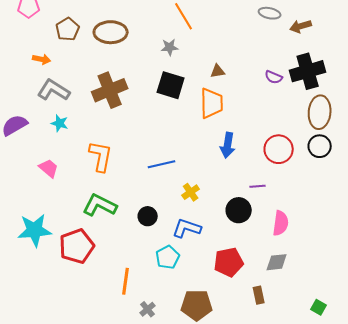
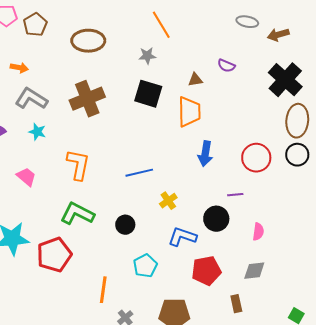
brown pentagon: (68, 29) -> (35, 25), moved
black cross: (308, 71) -> (285, 80), turned -32
purple semicircle: (274, 77) -> (226, 66), moved
pink semicircle: (281, 223) -> (258, 232), size x0.7
blue L-shape: (187, 228) -> (182, 237), moved

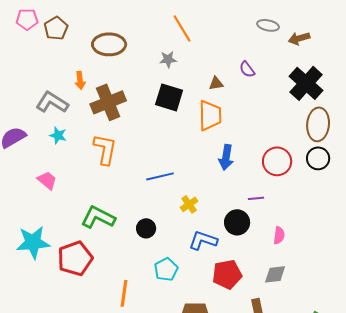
purple semicircle: (226, 66) -> (247, 69), turned 30
orange arrow: (19, 68) -> (80, 80), moved, turned 72
orange L-shape: (78, 165) -> (105, 149), moved

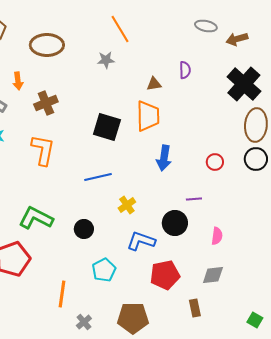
purple semicircle: (247, 69) -> (185, 70), turned -144
black square: (169, 97) -> (107, 127), moved
brown cross: (108, 102) -> (46, 103), size x0.7
red circle: (277, 161) -> (215, 162), size x0.6

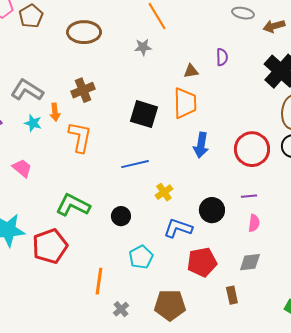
orange arrow: (18, 81) -> (55, 112), moved
red circle: (215, 162) -> (252, 149), size x2.0
purple line: (194, 199) -> (249, 196), moved

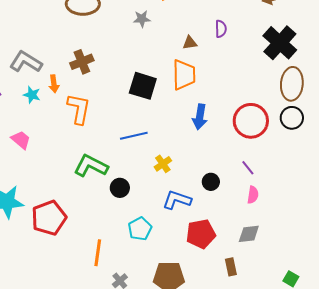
purple line: (249, 196) -> (248, 168), turned 56
green L-shape: (73, 205) -> (91, 166), moved
black circle: (212, 210) -> (211, 182), size x0.7

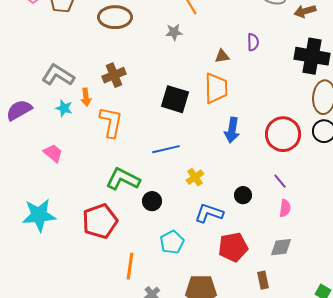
black cross: (280, 43) -> (312, 56), turned -32
red pentagon: (49, 218) -> (100, 221), moved

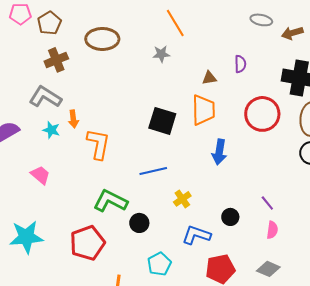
brown cross: (114, 75) -> (56, 60), moved
red circle: (283, 134) -> (262, 114), moved
gray diamond: (281, 247) -> (268, 269), turned 30

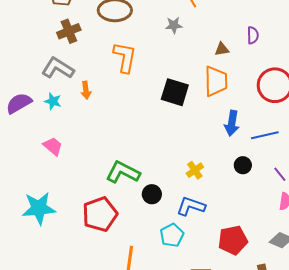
cyan star: (51, 130) -> (53, 101), moved
orange L-shape: (98, 144) -> (125, 57), moved
blue line: (153, 171) -> (265, 135), moved
black circle: (230, 217) -> (243, 165), moved
blue L-shape: (196, 235) -> (191, 206), moved

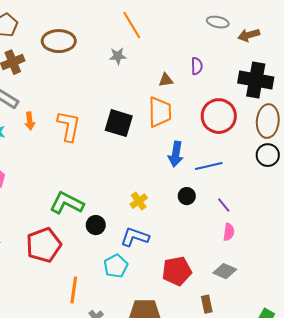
orange L-shape: (125, 57) -> (69, 126), moved

